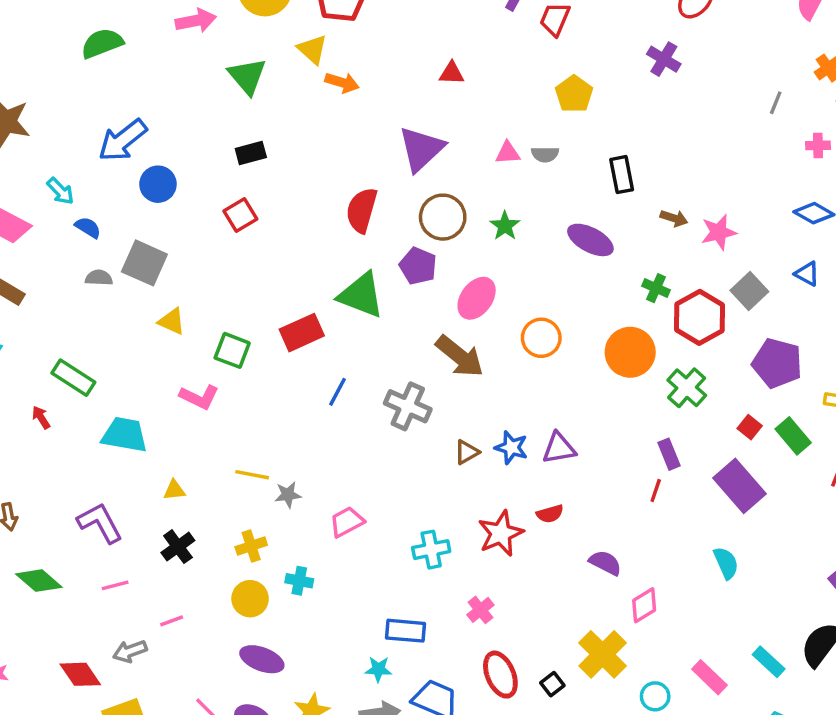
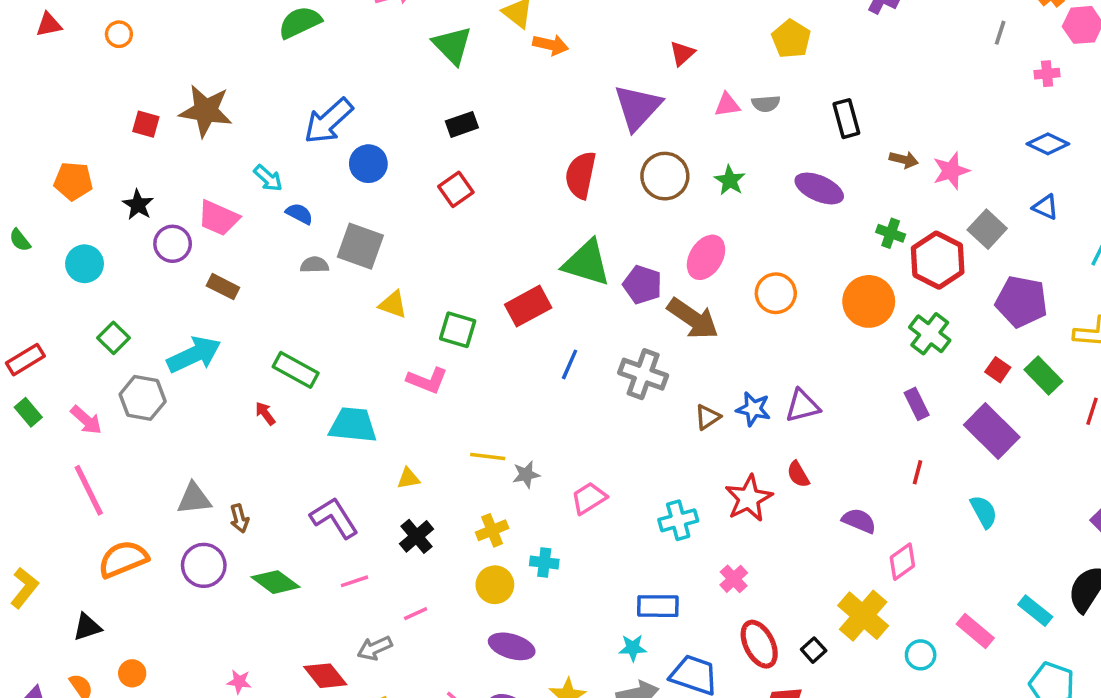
red triangle: (452, 73) -> (682, 53), moved, turned -40
purple pentagon: (418, 266) -> (642, 285), moved
red line: (656, 491) -> (918, 472), moved
red semicircle: (550, 514) -> (798, 474), turned 80

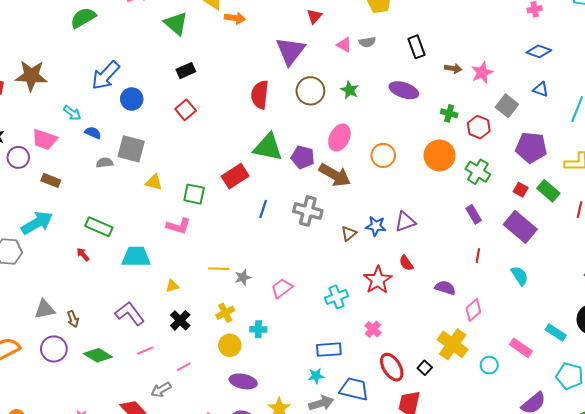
pink triangle: (727, 105) -> (344, 45), turned 42
red hexagon: (938, 260) -> (479, 127), size x0.7

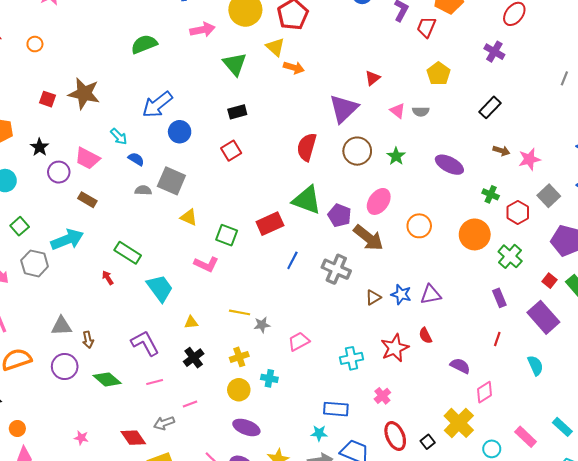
black rectangle: (416, 47) -> (490, 107), moved, turned 55
cyan trapezoid: (136, 257) -> (160, 288), turned 44

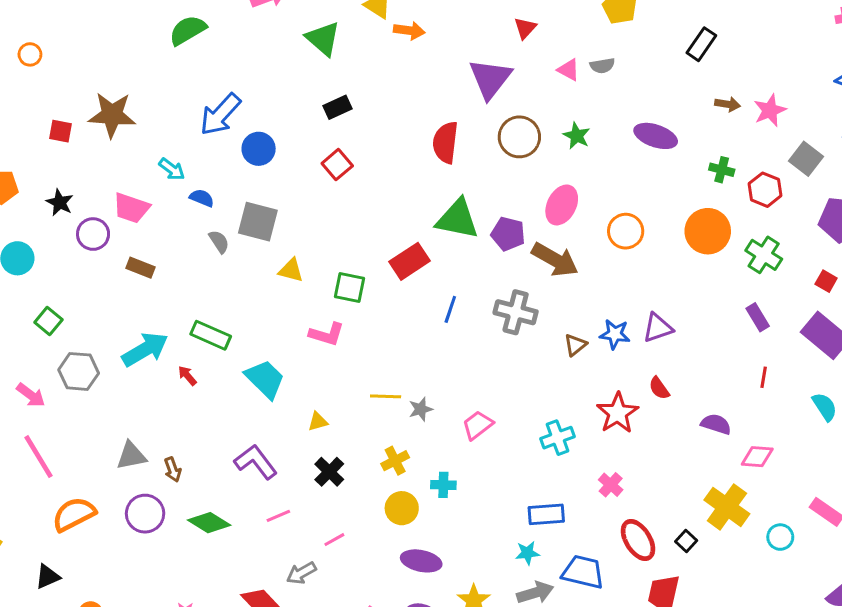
gray semicircle: (143, 190) -> (219, 242), turned 63
cyan arrow: (67, 240) -> (145, 349), moved
pink diamond: (485, 392) -> (757, 457), turned 45

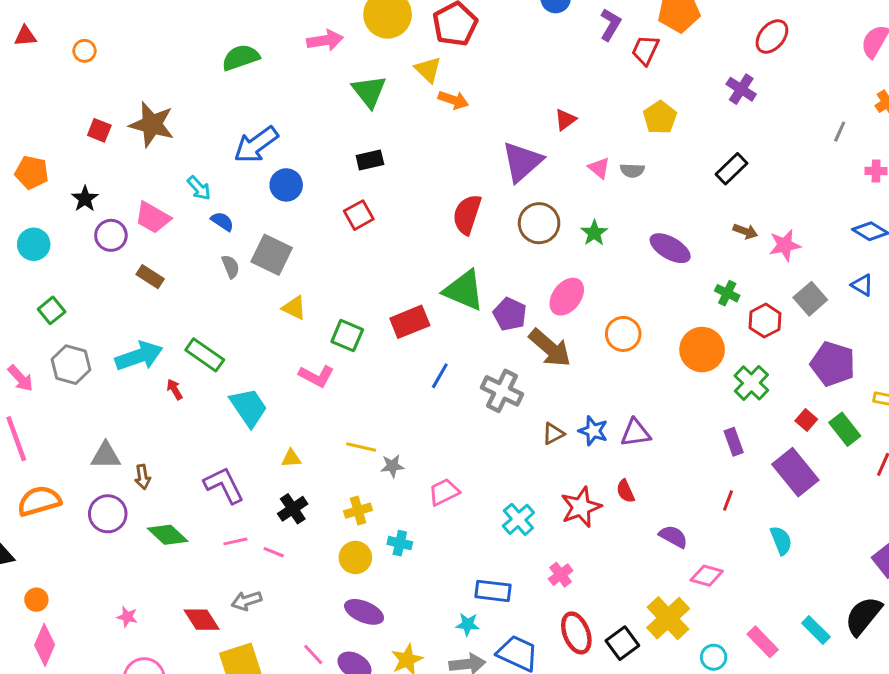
cyan cross: (558, 438) -> (518, 519), turned -32
pink line: (334, 540) -> (274, 552), moved, turned 40
black square: (686, 541) -> (622, 643), size x1.5

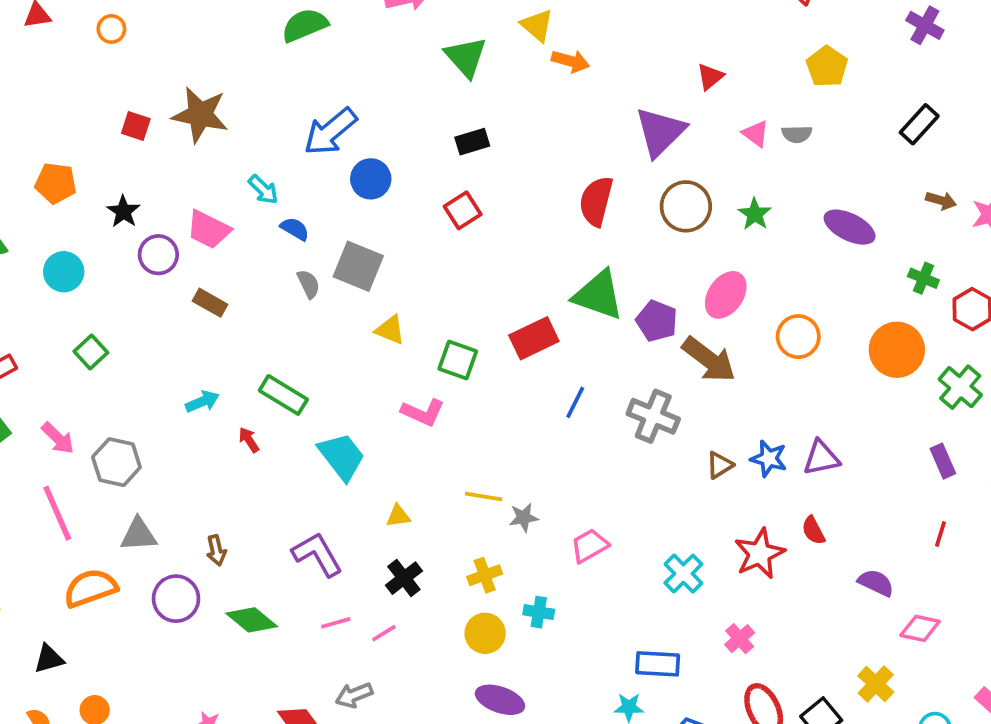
cyan arrow: (139, 356) -> (202, 402), size x0.6
gray hexagon: (71, 365) -> (116, 462), moved
gray triangle: (106, 456) -> (138, 535), moved
pink line: (274, 552) -> (384, 633), turned -50
yellow cross: (668, 618) -> (876, 684), size x0.7

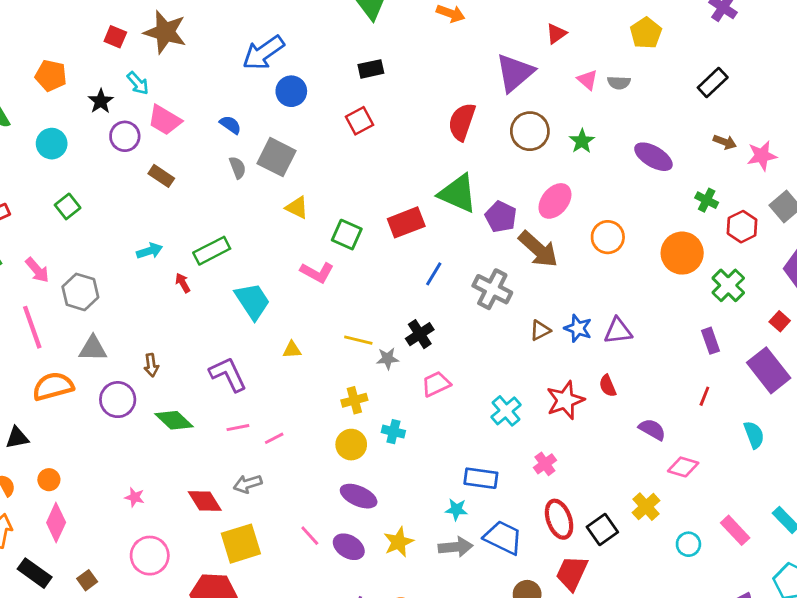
cyan arrow: (263, 190) -> (138, 83), moved
green rectangle: (283, 395) -> (212, 251), turned -63
black cross: (404, 578) -> (420, 334), moved

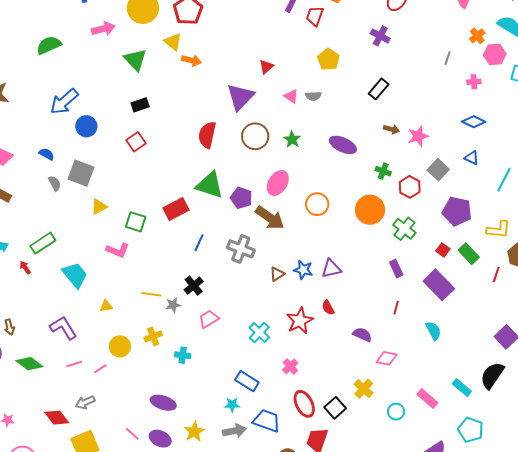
yellow triangle: (297, 208) -> (99, 207), turned -48
yellow circle: (351, 445) -> (120, 346), moved
blue rectangle: (481, 478) -> (247, 381), turned 30

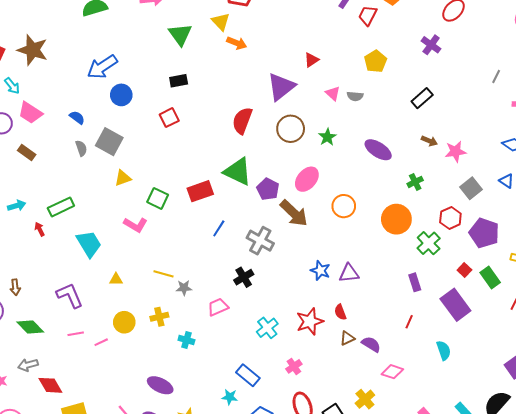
green cross: (383, 171) -> (415, 182), turned 35
red hexagon: (410, 187) -> (450, 218), moved
brown triangle: (277, 274) -> (347, 338), moved
black cross: (194, 286) -> (244, 277), moved
gray arrow: (85, 402) -> (28, 365), moved

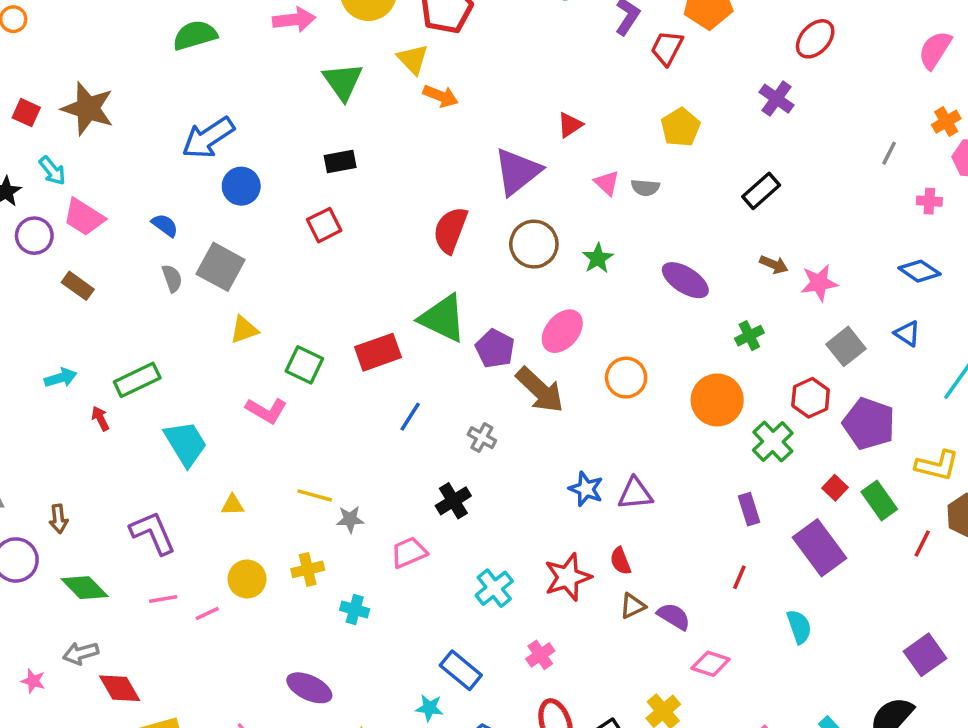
gray cross: (260, 241) -> (482, 438), size x0.6

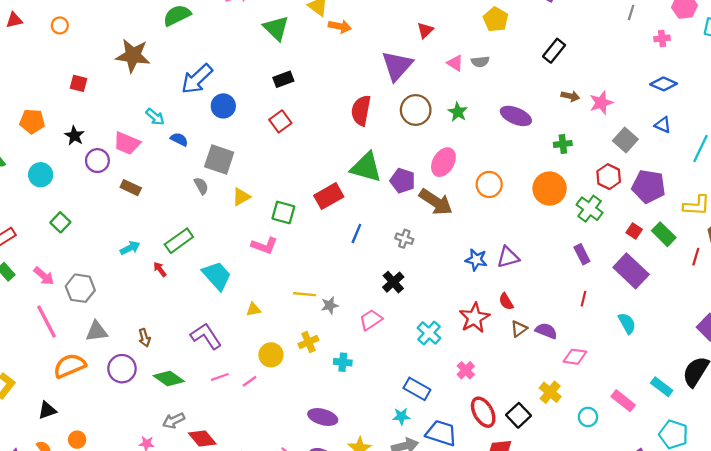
brown star: (88, 109) -> (133, 56), moved
cyan arrow: (52, 171) -> (155, 117), moved
gray semicircle: (172, 278) -> (201, 186), moved
green cross: (749, 336) -> (563, 144), turned 30

